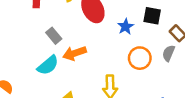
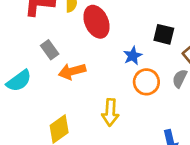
blue star: (126, 27) -> (133, 56), moved
cyan semicircle: (48, 65) -> (19, 81), moved

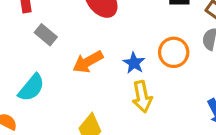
gray rectangle: (50, 50) -> (46, 35), moved
blue star: (133, 56) -> (134, 63), moved

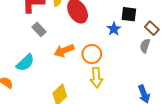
orange circle: (174, 52) -> (92, 54), moved
blue star: (134, 63) -> (114, 29), moved

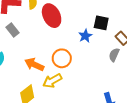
orange arrow: (64, 51) -> (34, 65), moved, turned 42
yellow arrow: (96, 78) -> (52, 81), moved, turned 60

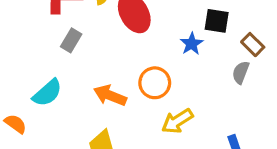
gray rectangle: (13, 30) -> (71, 40), turned 72
yellow arrow: (52, 81) -> (177, 121), moved

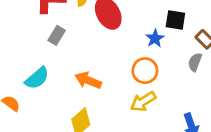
orange circle: (155, 83) -> (145, 71), moved

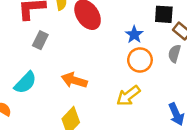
black square: (175, 20) -> (164, 14), moved
orange circle: (145, 71) -> (140, 60), moved

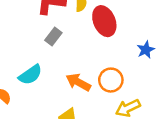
orange circle: (140, 60) -> (111, 80), moved

